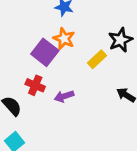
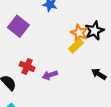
orange star: (64, 39) -> (79, 33), moved
purple square: (45, 52) -> (18, 26), moved

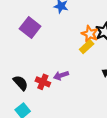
red cross: (27, 66) -> (43, 82), moved

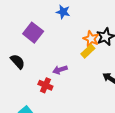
purple arrow: (61, 75) -> (60, 70), moved
black semicircle: (21, 83) -> (18, 62), moved

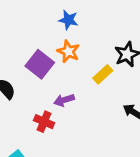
purple square: (33, 33) -> (40, 64), moved
orange star: (91, 39) -> (68, 51), moved

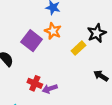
purple arrow: (64, 100) -> (50, 89), moved

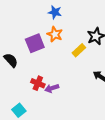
purple square: (32, 41) -> (35, 43), turned 30

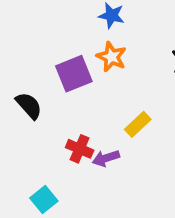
yellow rectangle: (79, 50) -> (138, 124), moved

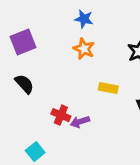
purple square: (74, 74) -> (23, 42), moved
yellow rectangle: (138, 124) -> (108, 88), moved, turned 54

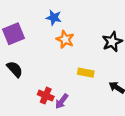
blue star: (84, 19) -> (54, 18), moved
purple arrow: (80, 122) -> (62, 101), turned -35

